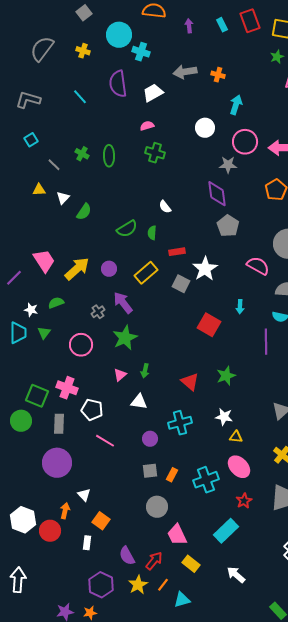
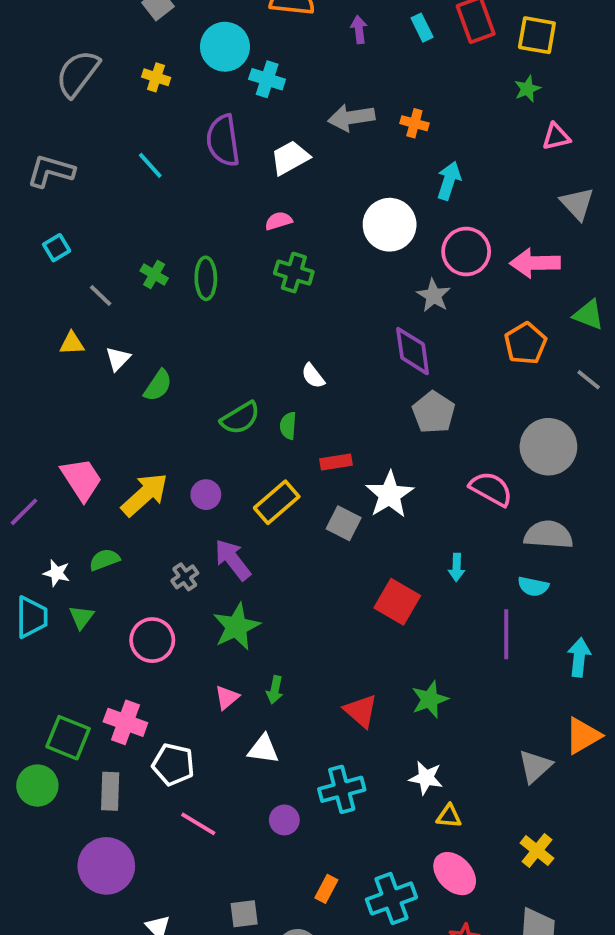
white circle: (205, 128) -> (390, 225), size x1.4
gray star: (228, 165) -> (434, 296), turned 30
gray square: (150, 471) -> (244, 914), moved

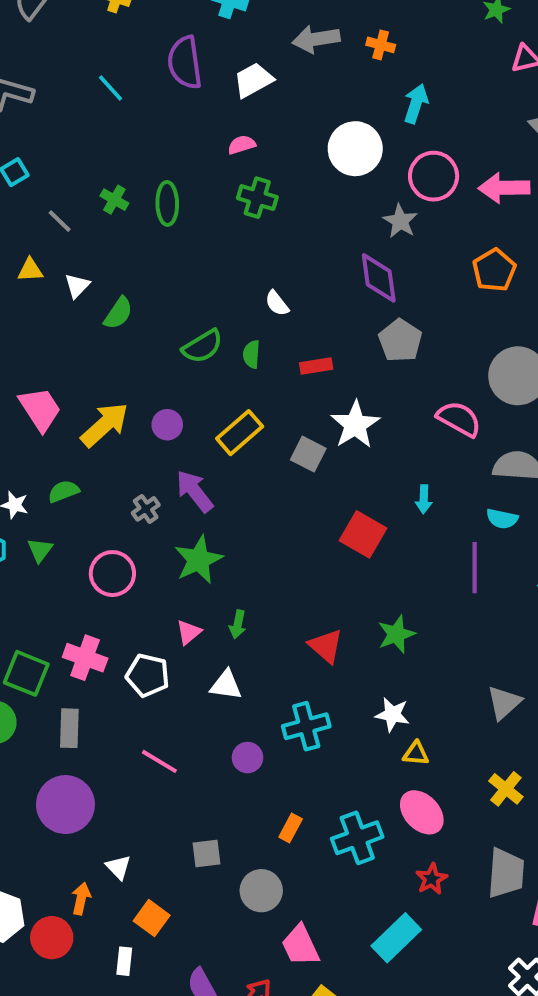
red rectangle: (336, 462) -> (316, 366), moved
white pentagon: (173, 764) -> (148, 675), moved

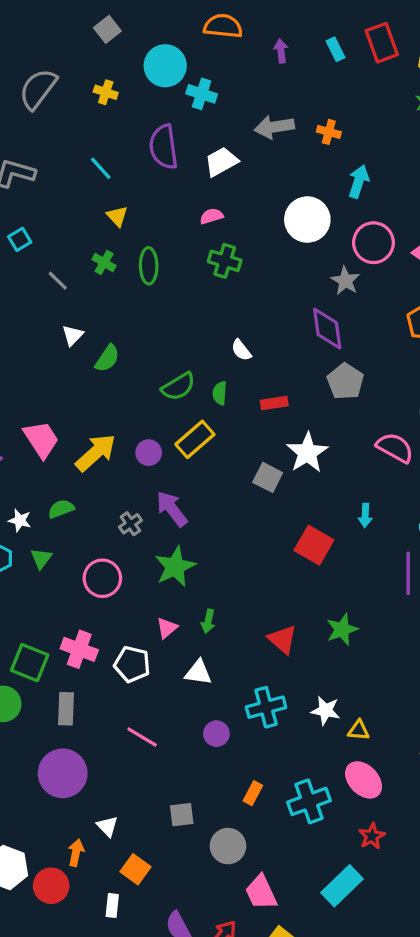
yellow triangle: (30, 270) -> (117, 216), moved, turned 50
yellow rectangle: (240, 433) -> (195, 439), moved
white star: (392, 714) -> (326, 710), moved

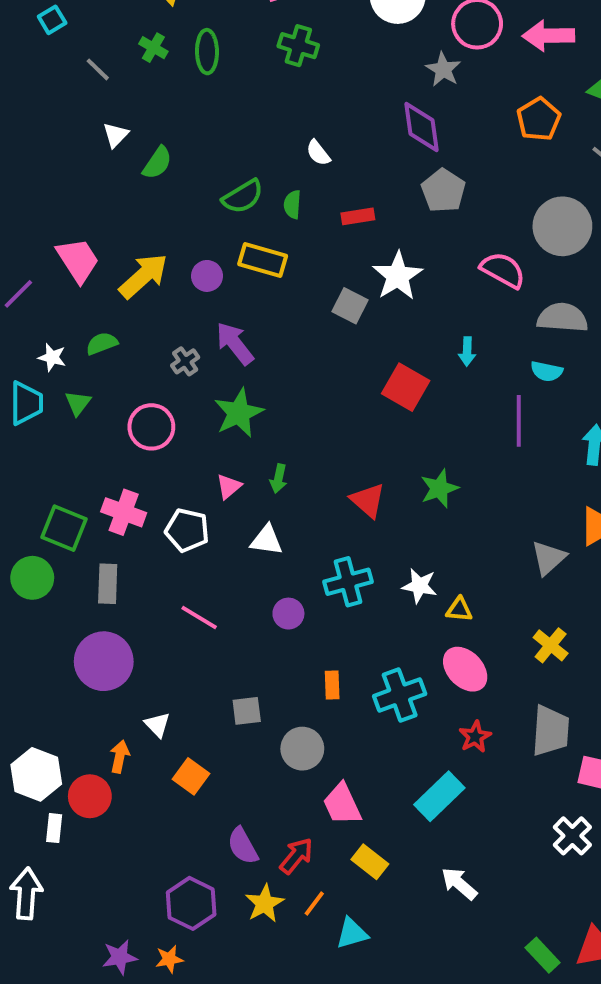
yellow rectangle: (195, 439) -> (263, 260), turned 57
orange rectangle: (253, 793) -> (332, 685), turned -30
white rectangle: (112, 906) -> (54, 828), moved

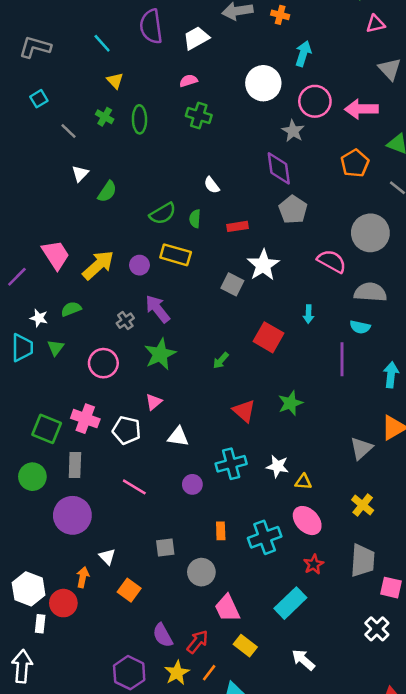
green arrow: (278, 479) -> (221, 361), moved, turned 30
green circle: (32, 578) -> (32, 477), moved

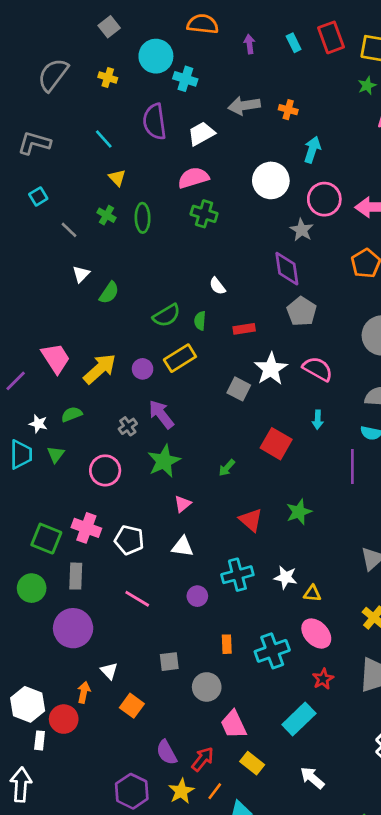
pink semicircle: (188, 81) -> (193, 178), size x1.6
yellow rectangle: (176, 255) -> (180, 358), turned -48
pink semicircle: (332, 261) -> (318, 369), moved
pink triangle: (154, 402) -> (183, 504), moved

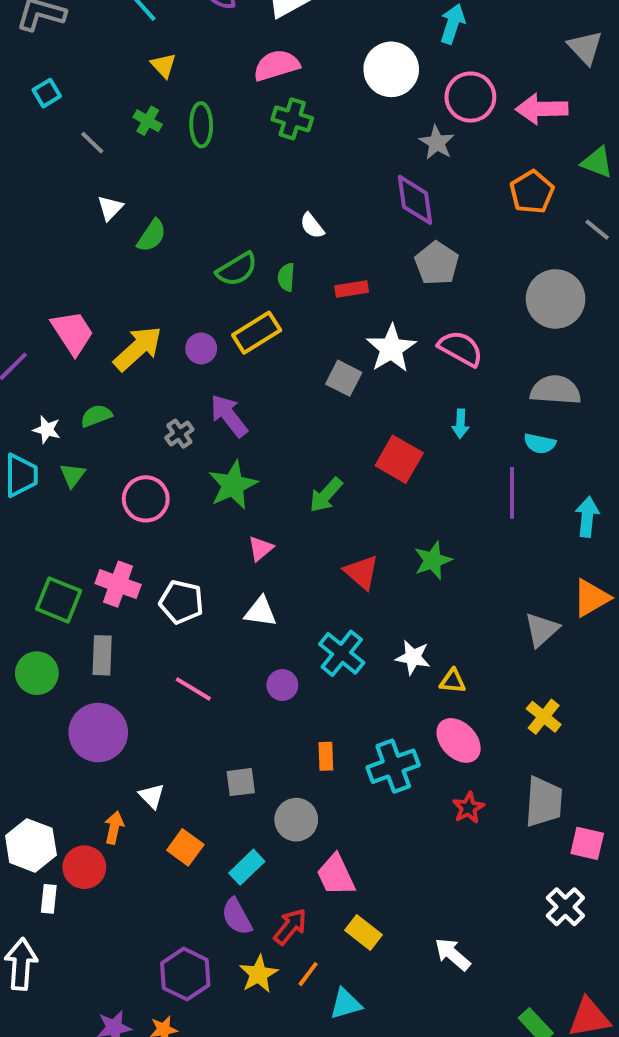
green arrow: (227, 468) -> (326, 495), size x1.4
cyan cross: (237, 575) -> (342, 653), turned -36
cyan rectangle: (299, 719) -> (247, 867), moved, size x0.7

